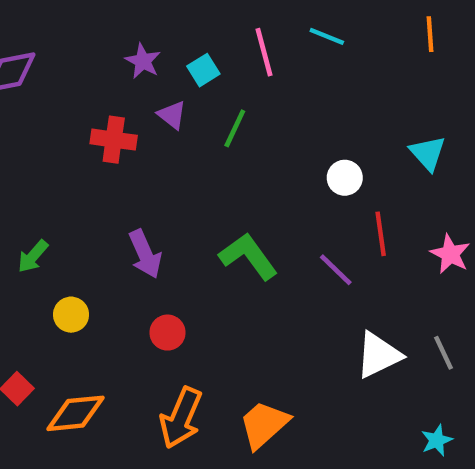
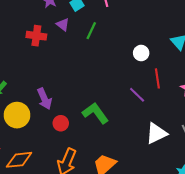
purple arrow: (145, 254) -> (44, 99), moved
green L-shape: (248, 256) -> (95, 113), moved
yellow circle: (71, 315) -> (17, 115), size x1.6

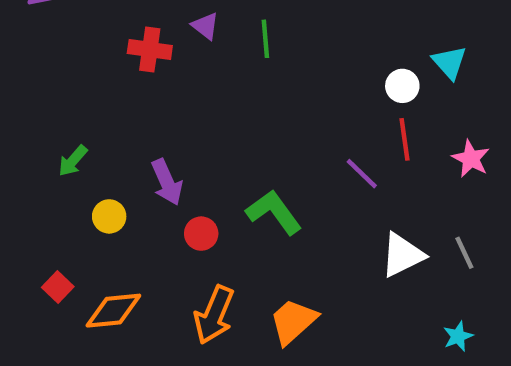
green line: (91, 31) -> (265, 39), turned -30
white circle: (141, 53) -> (402, 86), moved
yellow circle: (17, 115) -> (109, 216), size x0.6

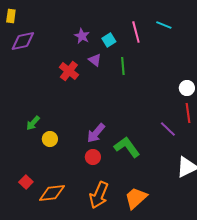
red cross: (150, 50) -> (69, 71), turned 30
purple arrow: (167, 182) -> (96, 133), moved, turned 65
yellow circle: (109, 216) -> (50, 139), moved

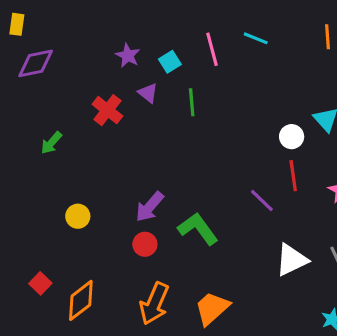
green arrow: (33, 123) -> (51, 143), moved
orange diamond: (52, 193) -> (81, 300), turned -32

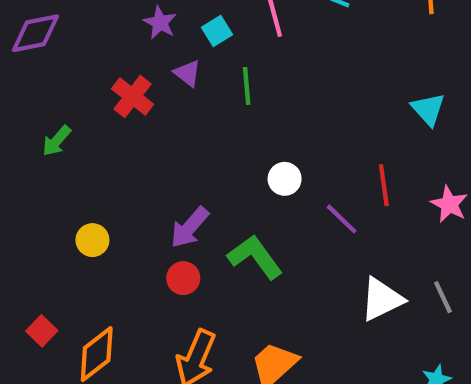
white circle: (292, 137) -> (285, 179), moved

